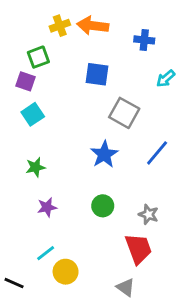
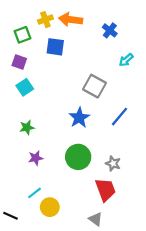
blue cross: (144, 40) -> (110, 30), turned 32
green square: (38, 57) -> (23, 35), moved
blue square: (97, 74) -> (55, 47), moved
green circle: (103, 206) -> (78, 157), size x1.5

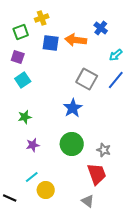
orange arrow: (71, 20) -> (76, 40), moved
blue line: (120, 117) -> (116, 80), moved

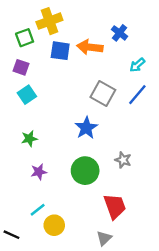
yellow cross: (42, 18) -> (49, 21), size x1.5
gray star: (104, 150) -> (123, 160), moved
gray triangle: (88, 201) -> (104, 238), turned 40

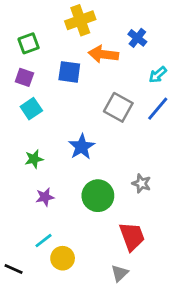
yellow cross: (49, 21) -> (80, 20), moved
blue square: (60, 51) -> (69, 72), moved
blue star: (86, 128) -> (82, 147), moved

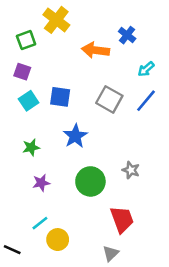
yellow cross: (80, 20) -> (56, 20), moved, turned -32
blue square: (69, 72) -> (60, 97), moved

